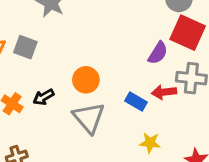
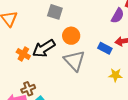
gray square: (25, 47) -> (55, 12), moved
black arrow: (44, 97) -> (44, 48), size x1.6

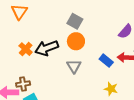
gray square: (55, 12) -> (75, 21), moved
gray triangle: (74, 61) -> (74, 66), size x0.7

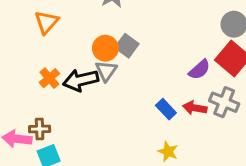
orange circle: (76, 41) -> (105, 48), moved
gray triangle: (74, 66) -> (106, 71), moved

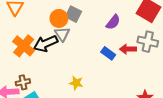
purple semicircle: (199, 70) -> (113, 22), moved
orange cross: (49, 78) -> (24, 46), size x1.5
yellow star: (168, 152) -> (76, 83), moved

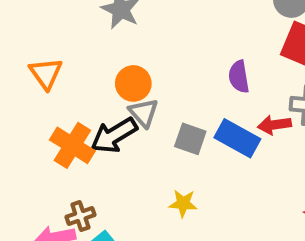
gray square: (73, 14) -> (190, 139), moved
purple semicircle: (113, 22) -> (239, 77), turned 140
blue rectangle: (108, 53) -> (237, 138), size x1.5

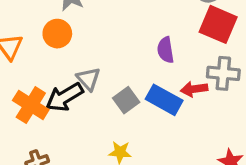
orange circle: (133, 83) -> (57, 34), moved
gray square: (190, 139) -> (126, 100), turned 35

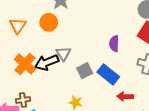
red arrow: (194, 89) -> (125, 96), moved

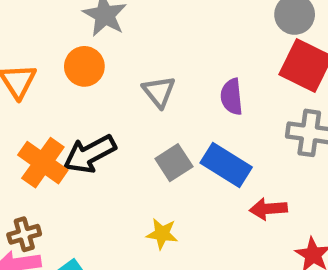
gray triangle: (63, 54) -> (159, 92), moved
brown cross: (23, 100) -> (24, 234), moved

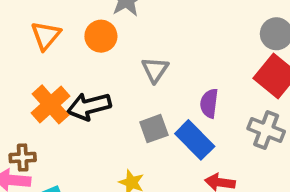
purple semicircle: (232, 97) -> (209, 103), moved

